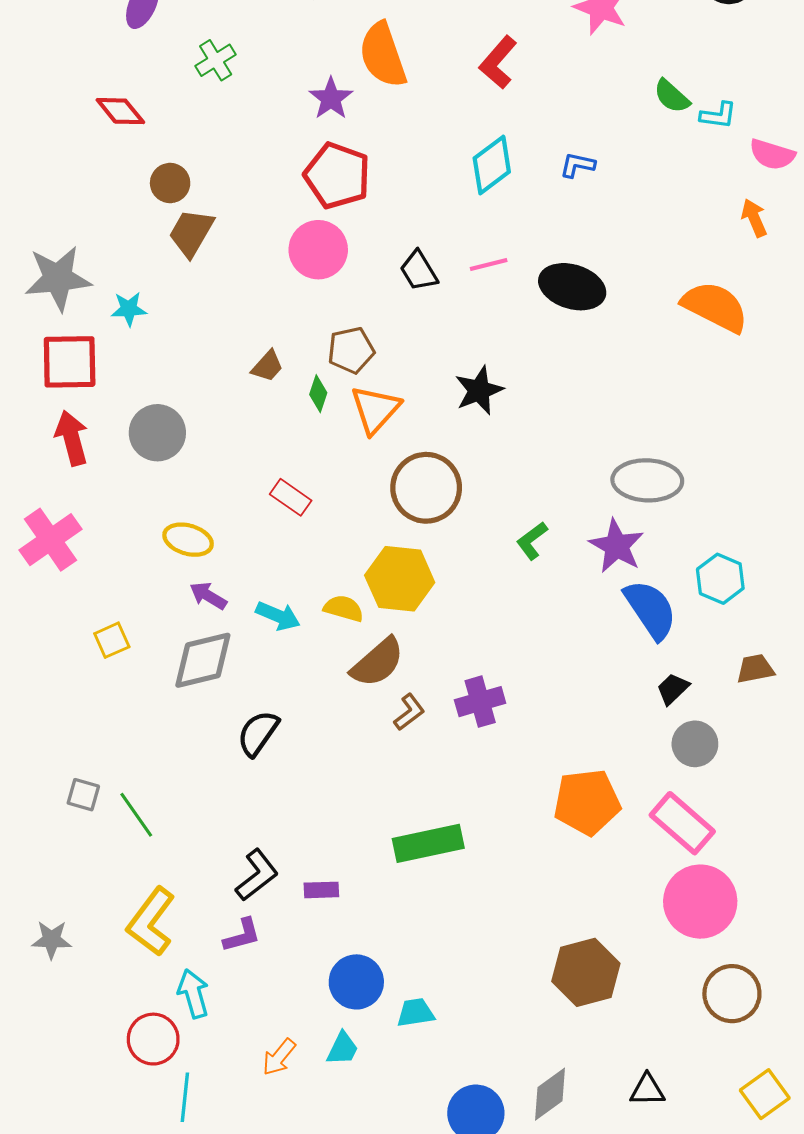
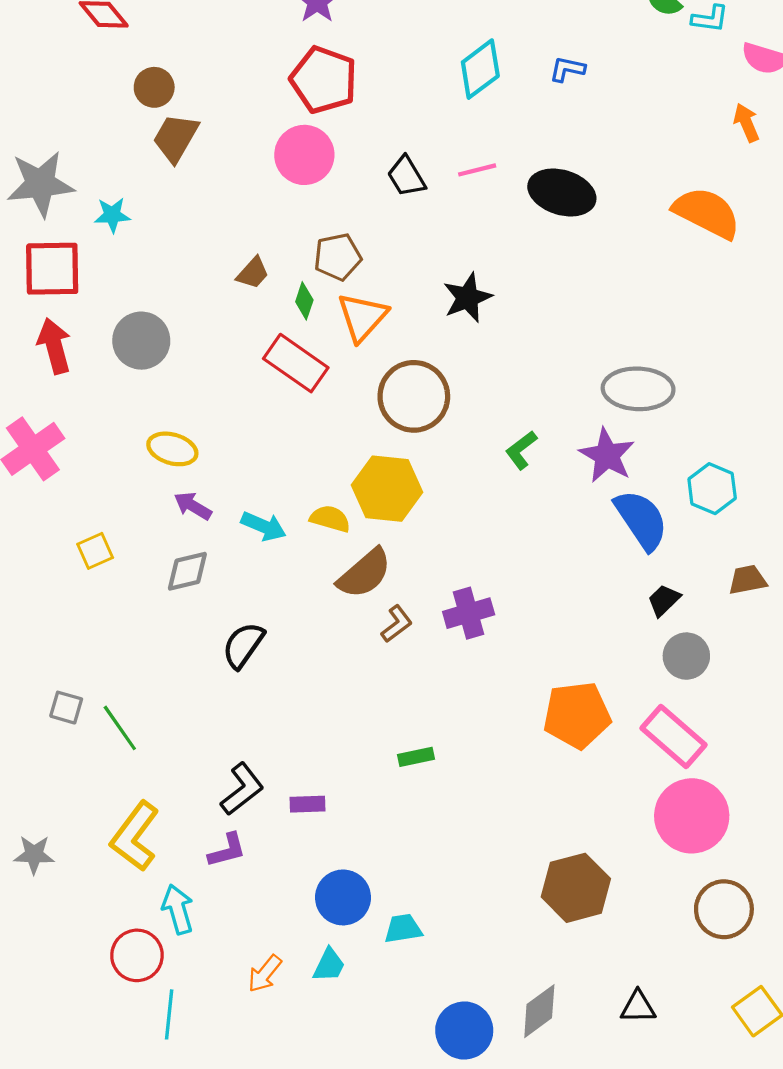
red rectangle: (291, 497) -> (296, 363), moved, size x1.5
gray diamond: (203, 660) -> (187, 571), size x0.7
green rectangle: (428, 843) -> (416, 757), size x0.5

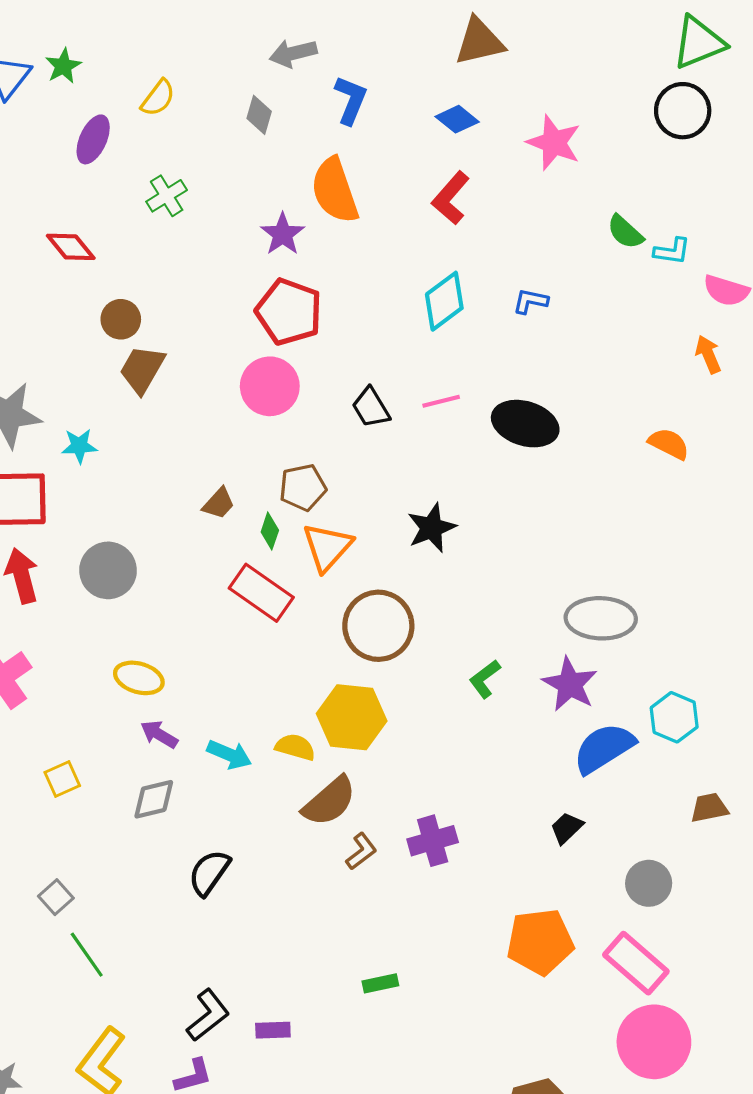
orange semicircle: (707, 213) -> (669, 444), size x0.6
blue semicircle: (641, 520) -> (604, 748), turned -88
black trapezoid: (664, 600) -> (567, 828), moved
gray square: (66, 708) -> (56, 897), moved, turned 32

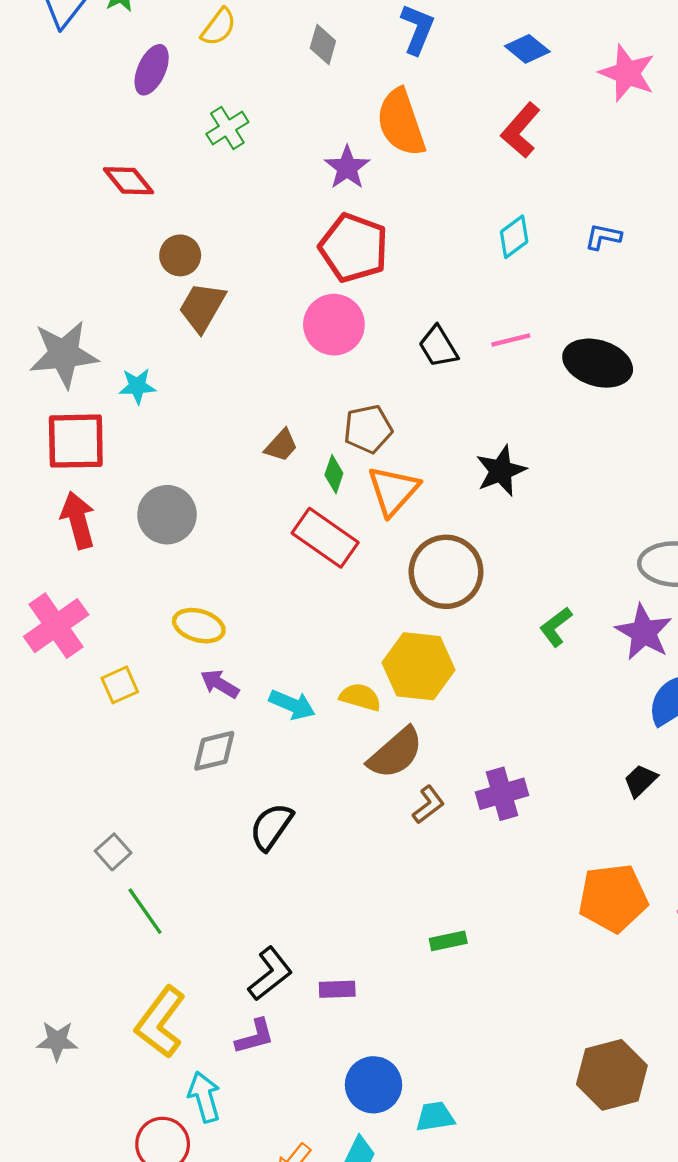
cyan diamond: (444, 301) -> (514, 237), size x0.7
yellow square: (62, 779) -> (120, 685), moved

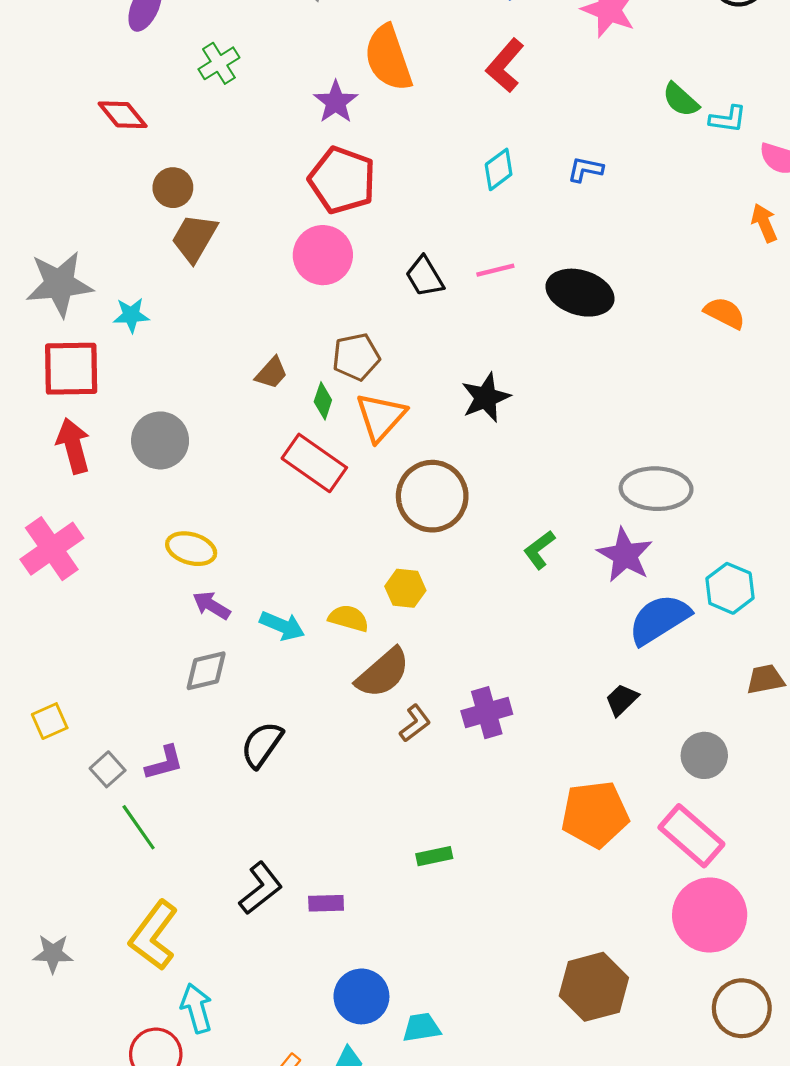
yellow hexagon: (419, 666) -> (405, 588), size x0.6
yellow square: (120, 685) -> (50, 721), moved
purple L-shape: (255, 1036) -> (164, 763), moved

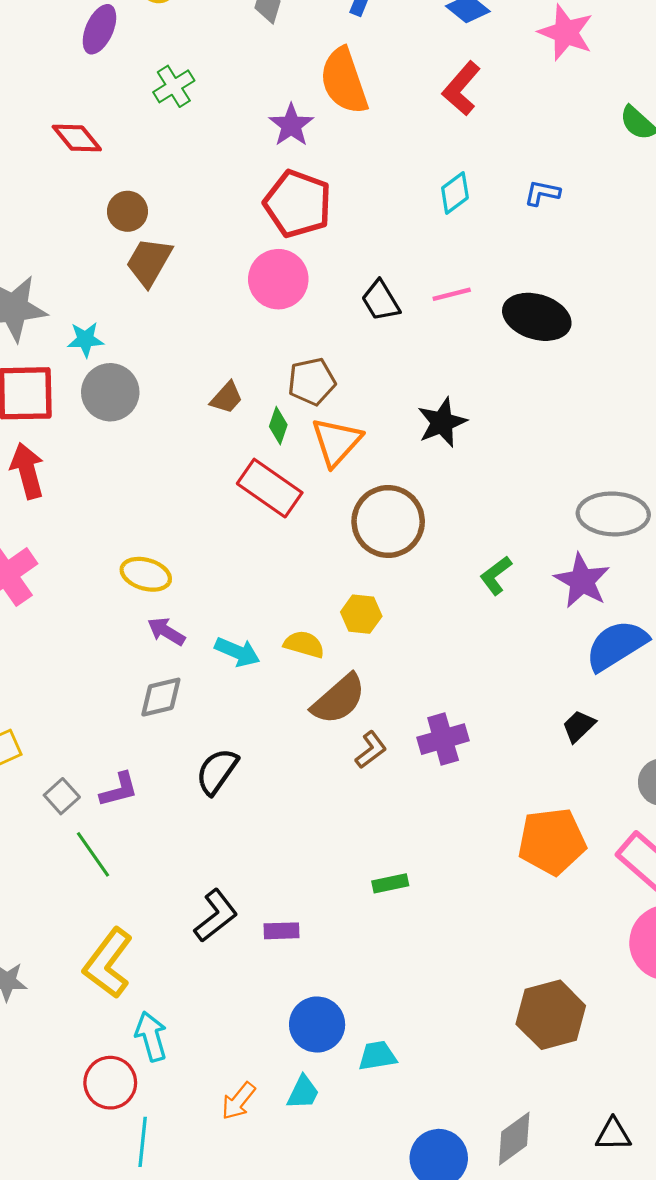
gray circle: (160, 440) -> (110, 392), moved

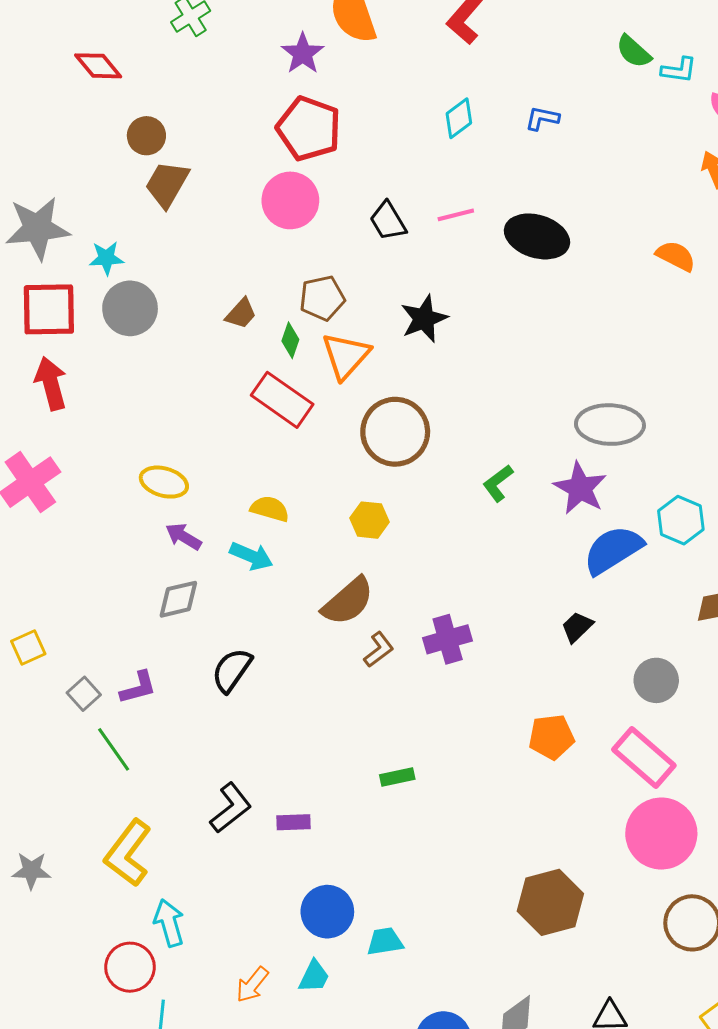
black star: (442, 422) -> (424, 319), moved
yellow semicircle: (304, 644) -> (270, 509), moved
orange pentagon: (552, 841) -> (551, 737), size x0.7

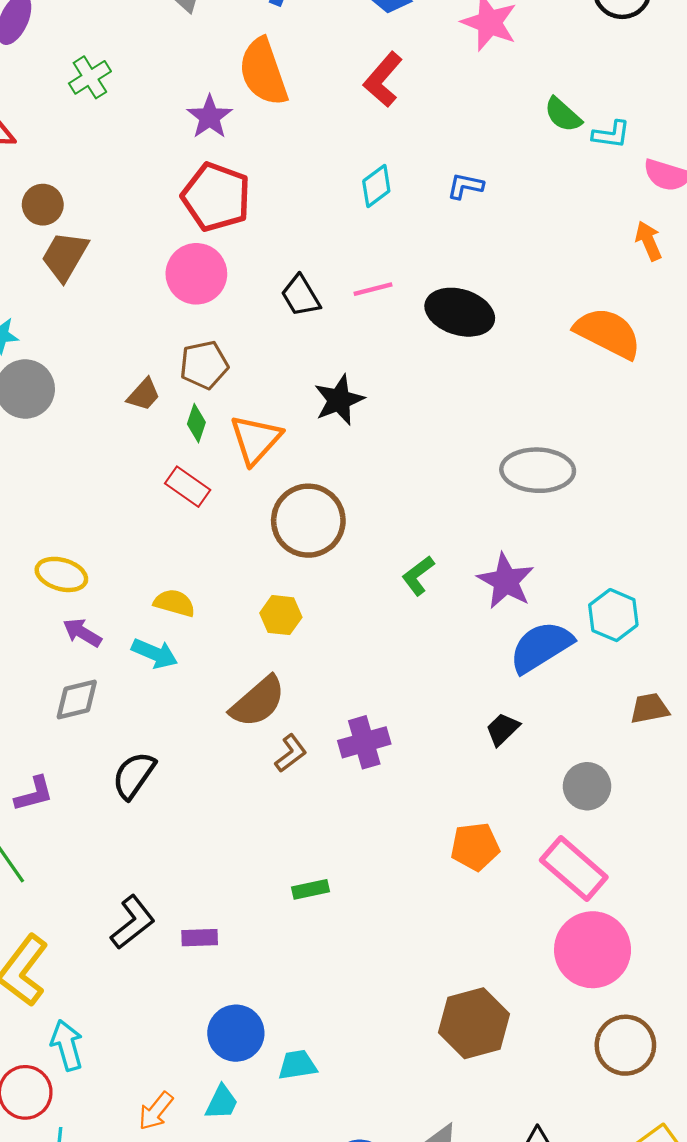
orange semicircle: (676, 256) -> (608, 333), size x1.6
brown pentagon: (322, 298) -> (204, 365), moved
red rectangle: (282, 400) -> (188, 487), size x0.7
gray ellipse: (610, 425) -> (538, 470), moved

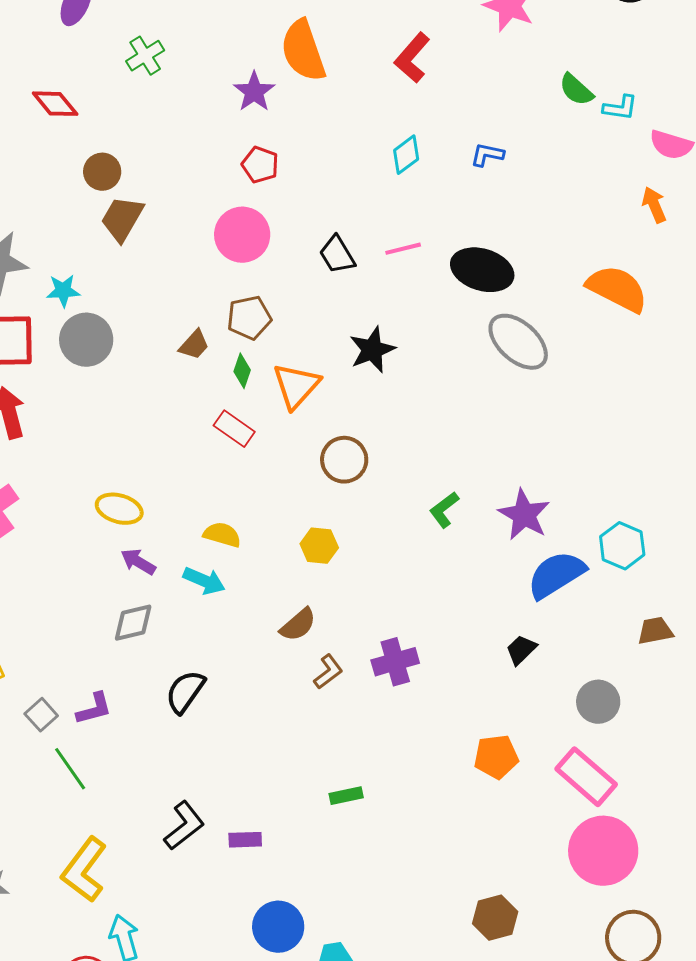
red pentagon: (216, 197) -> (260, 165), size x0.6
gray ellipse: (538, 470) -> (518, 342), moved, turned 40
brown circle: (308, 521) -> (344, 460), size x0.7
brown semicircle: (258, 702) -> (298, 625), size x0.7
brown hexagon: (474, 1023) -> (495, 918), size x0.7

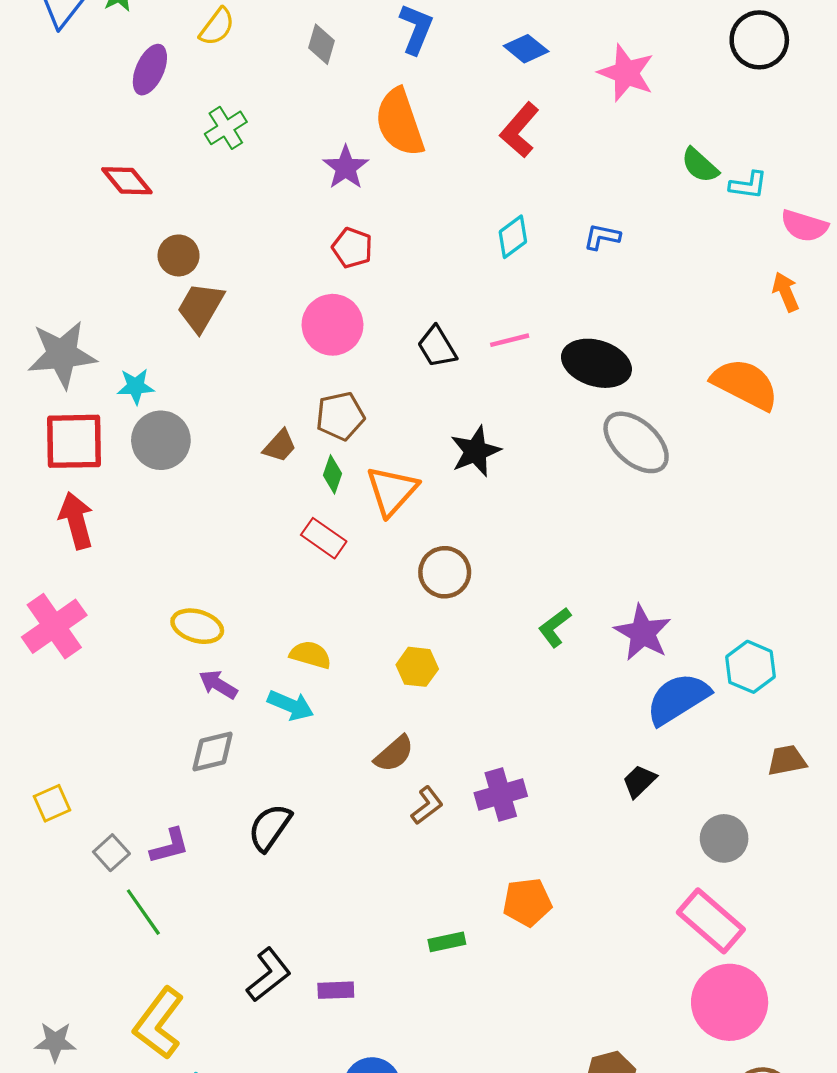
orange pentagon: (496, 757) -> (527, 902), moved

